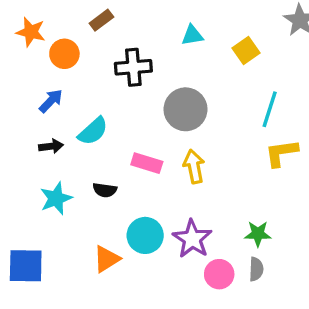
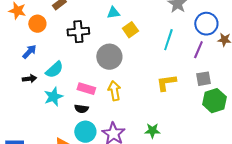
yellow square: (246, 50) -> (130, 30), moved
cyan line: (270, 109) -> (168, 40), moved
black semicircle: (105, 190) -> (81, 109), moved
cyan star: (56, 198) -> (53, 97), moved

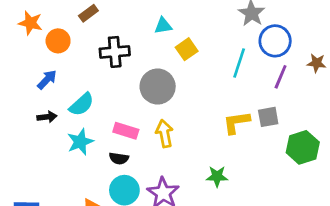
blue circle: (206, 24) -> (275, 41), moved
gray square: (203, 79) -> (268, 117), moved
green star: (152, 131) -> (217, 176), moved

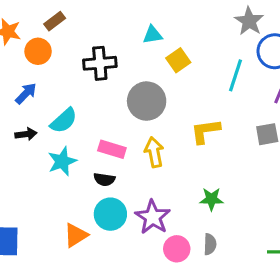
brown rectangle: (88, 13) -> (55, 21), moved
yellow L-shape: (236, 122) -> (205, 131), moved

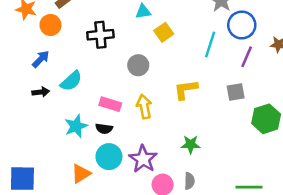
gray circle: (147, 101) -> (138, 65), size x0.7
cyan star: (62, 161) -> (76, 126), moved

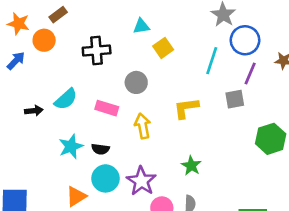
blue arrow: (41, 59) -> (16, 61), moved
gray square: (236, 92) -> (235, 99), moved
pink rectangle: (110, 104) -> (107, 108), moved
green star: (191, 144) -> (191, 166), turned 30

